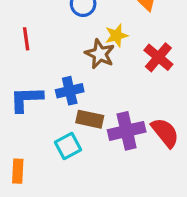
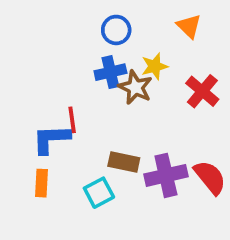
red line: (26, 39) -> (72, 120), moved
blue cross: (70, 91) -> (110, 72), moved
orange rectangle: (18, 171) -> (42, 183), moved

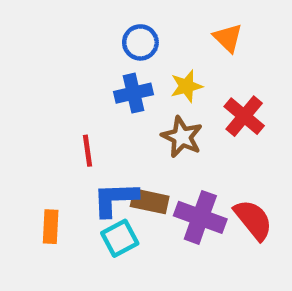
brown star: (135, 87) -> (182, 137), moved
blue L-shape: (51, 139) -> (115, 199), moved
purple cross: (166, 175) -> (200, 217), turned 33

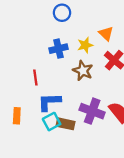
orange triangle: (228, 38) -> (106, 34), moved
blue circle: (140, 42) -> (62, 13), moved
brown rectangle: (150, 201) -> (65, 124), moved

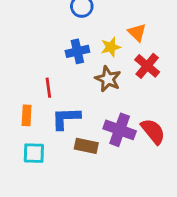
orange rectangle: (17, 116) -> (27, 115), moved
cyan square: (52, 122) -> (34, 153), moved, turned 30

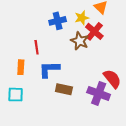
red cross: (147, 66) -> (94, 31), moved
purple cross: (120, 130) -> (99, 93), moved
cyan square: (34, 153) -> (16, 95), moved

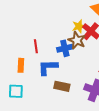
yellow star: (82, 18) -> (79, 26), moved
blue cross: (58, 21) -> (65, 48), moved

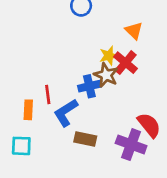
red line: (36, 46) -> (48, 95), moved
blue L-shape: (48, 67) -> (66, 113), turned -30

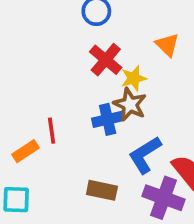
red cross: (125, 63) -> (106, 60), moved
orange rectangle: (28, 110) -> (25, 151), turned 54
blue L-shape: (66, 113) -> (145, 155), moved

